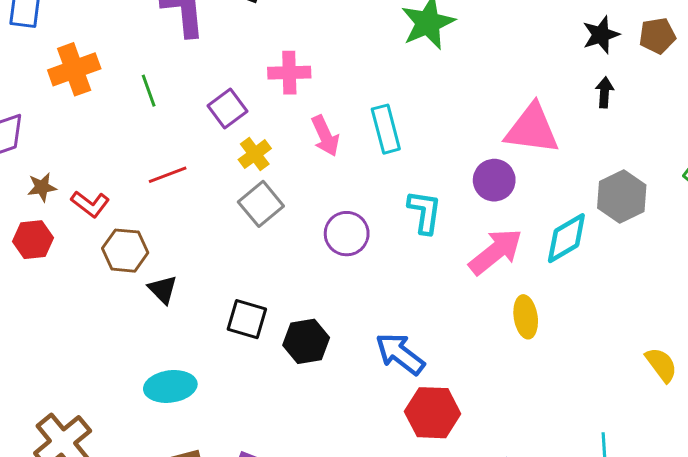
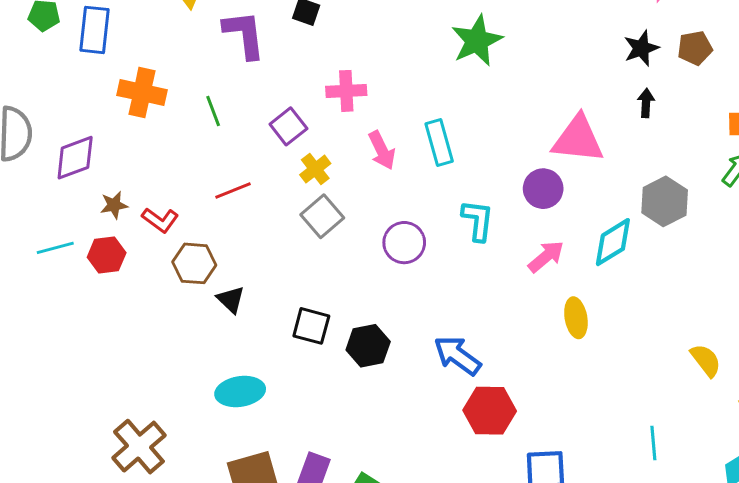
orange cross: (74, 69) -> (142, 93), turned 33
pink arrow: (496, 252) -> (546, 257), size x0.7

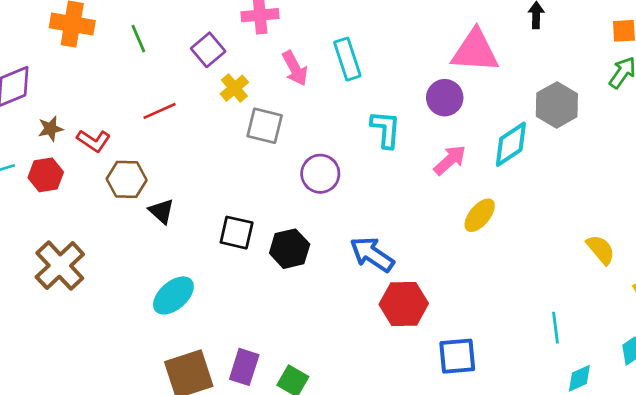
gray square: (322, 216) -> (265, 126), moved, turned -33
purple circle: (404, 243) -> (320, 174), moved
yellow ellipse: (576, 318) -> (480, 215), turned 52
cyan ellipse: (240, 391) -> (173, 295), turned -30
brown cross: (139, 447) -> (60, 266), moved

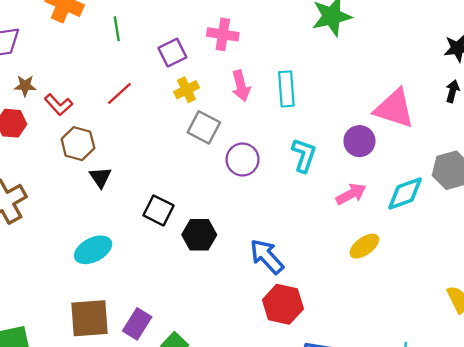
red line: (160, 111) -> (119, 93), turned -32
purple circle: (320, 174) -> (243, 159), moved

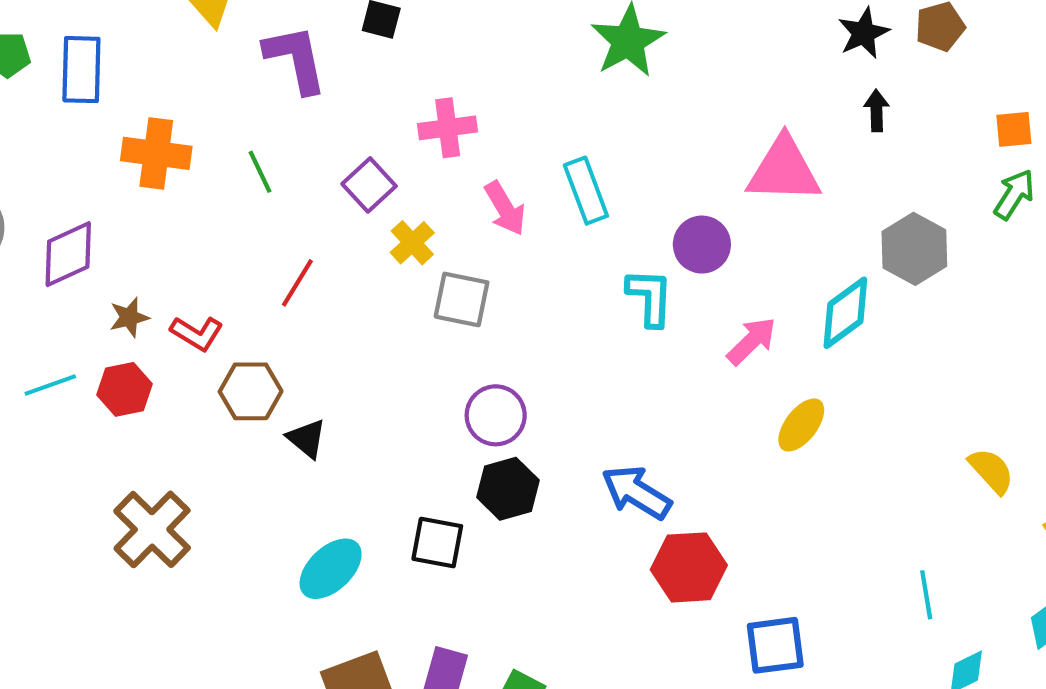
purple circle: (359, 141) -> (702, 245), moved
purple circle: (243, 159) -> (496, 415), moved
black square: (158, 210) -> (437, 542), moved

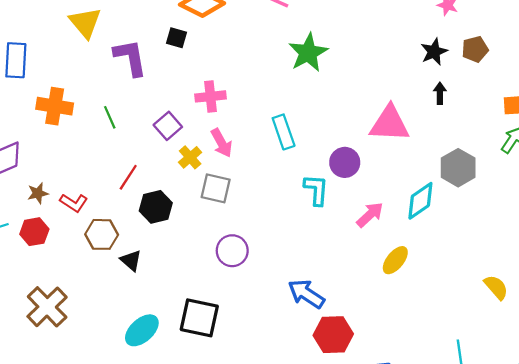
pink arrow: (505, 208) -> (222, 143), moved
black hexagon: (508, 489) -> (156, 207), moved
black square: (437, 542) -> (199, 318), size x1.4

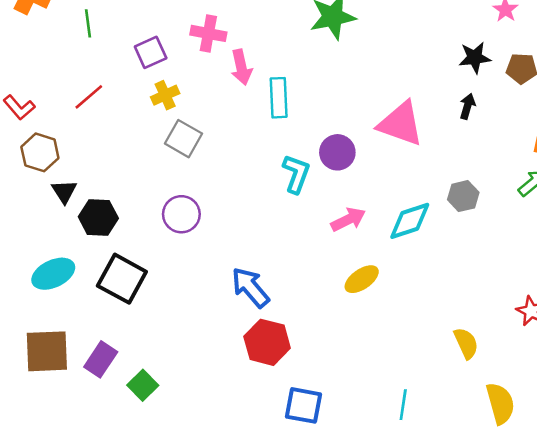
pink arrow: (222, 143) -> (241, 67), moved
gray hexagon: (458, 168) -> (463, 196), size x0.7
black hexagon: (156, 207) -> (98, 218), moved

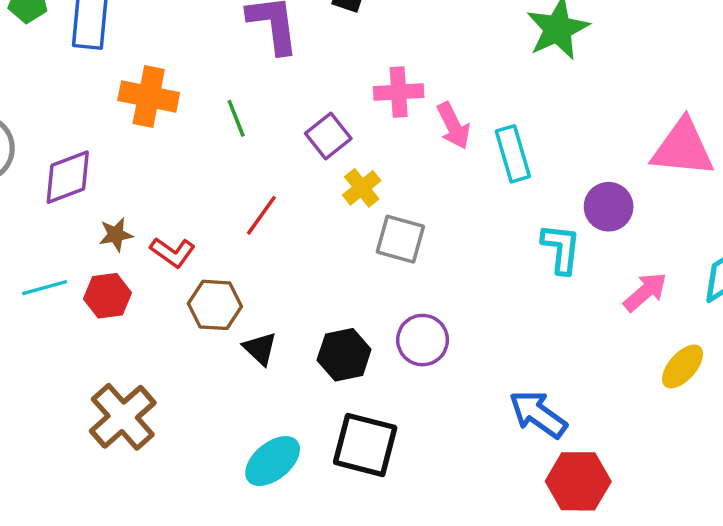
black hexagon: (98, 218) -> (344, 355), moved

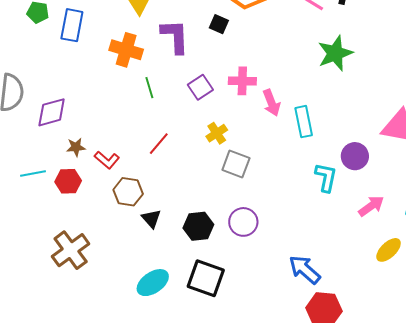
orange cross: (149, 96) -> (126, 50), moved
purple square: (328, 136) -> (200, 87), moved

